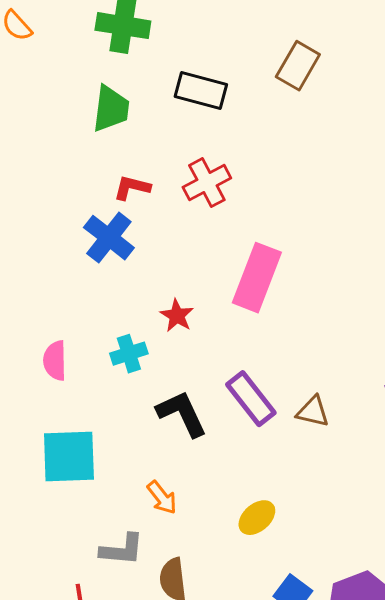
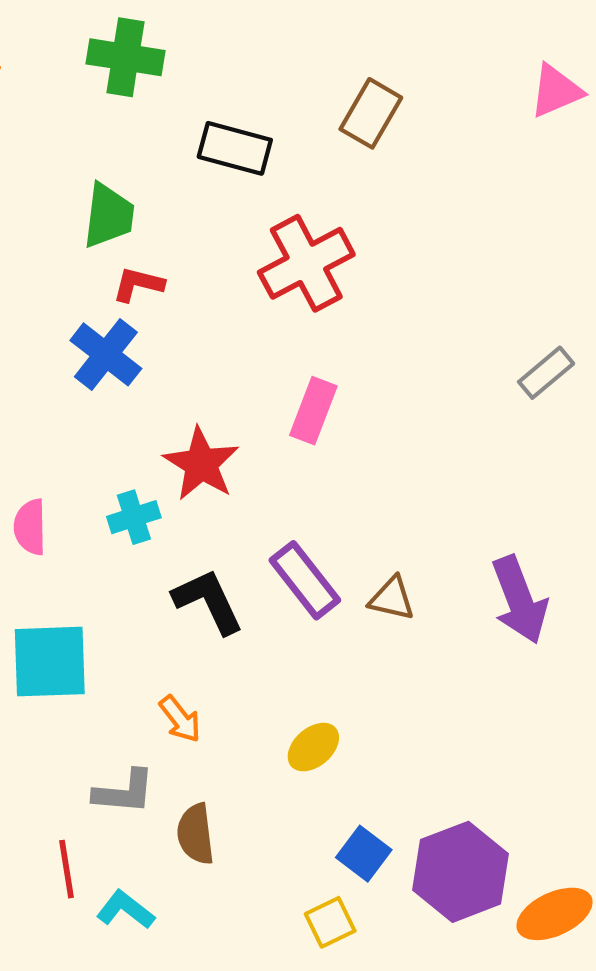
green trapezoid: (111, 109) -> (109, 216), moved
red cross: (207, 183) -> (306, 263), moved, size x1.4
pink rectangle: (257, 278) -> (313, 411), size x0.7
red star: (177, 316) -> (201, 464), size x1.6

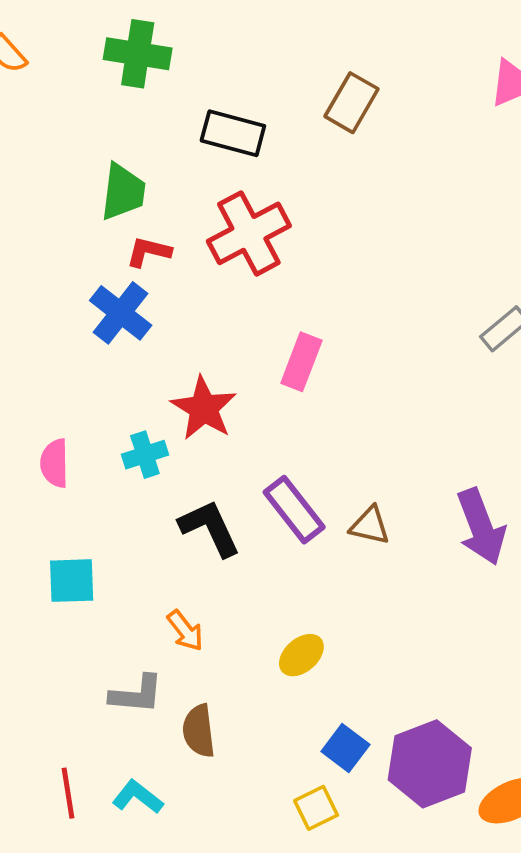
red cross: (306, 263) -> (249, 233), moved
cyan square: (50, 662) -> (72, 581), size x0.7
red line: (67, 869) -> (68, 793), moved

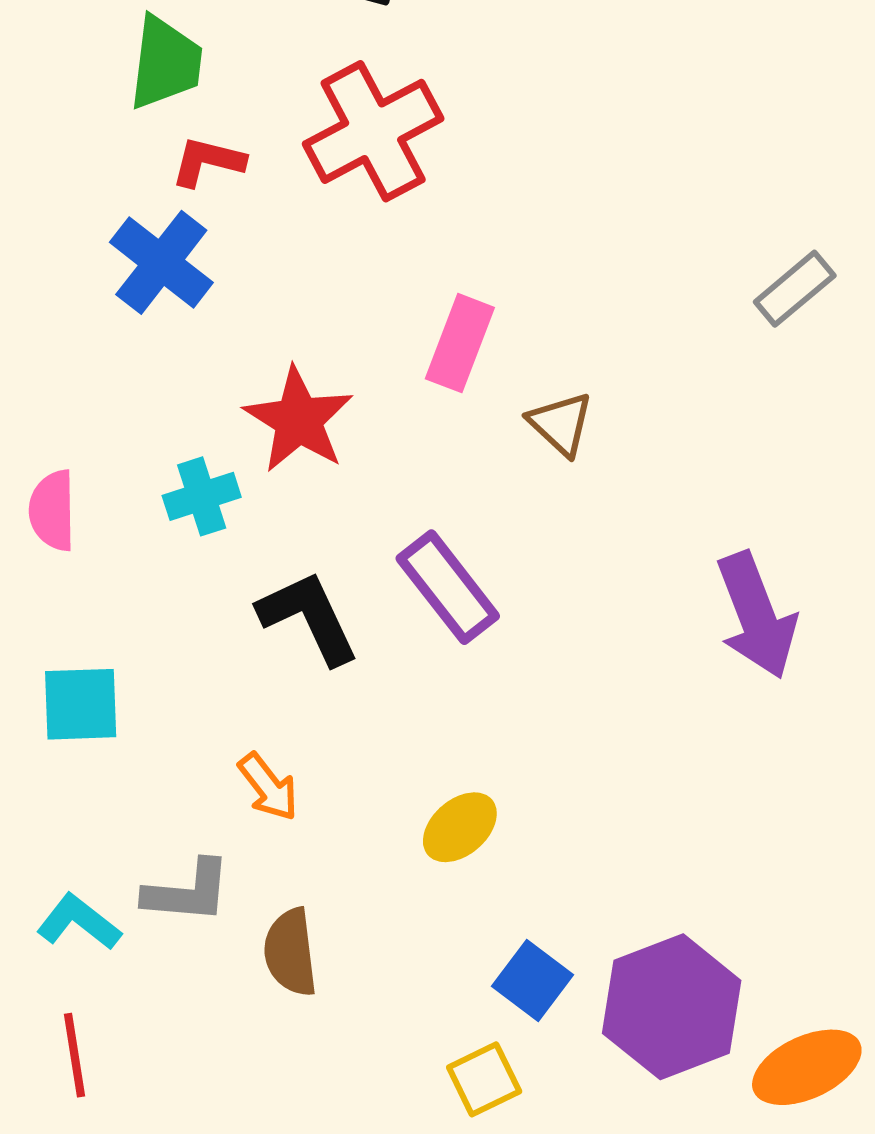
brown triangle: (370, 526) -> (561, 424), moved, turned 30
cyan L-shape: (138, 797) -> (79, 922), moved

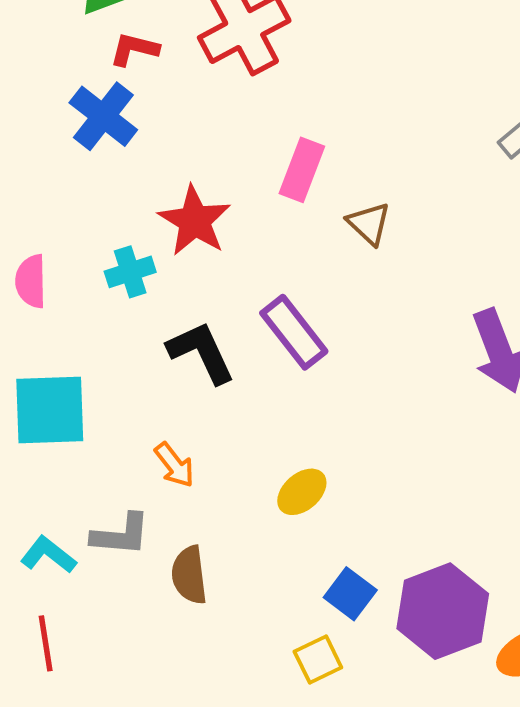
cyan square: (81, 704) -> (50, 410), size x1.4

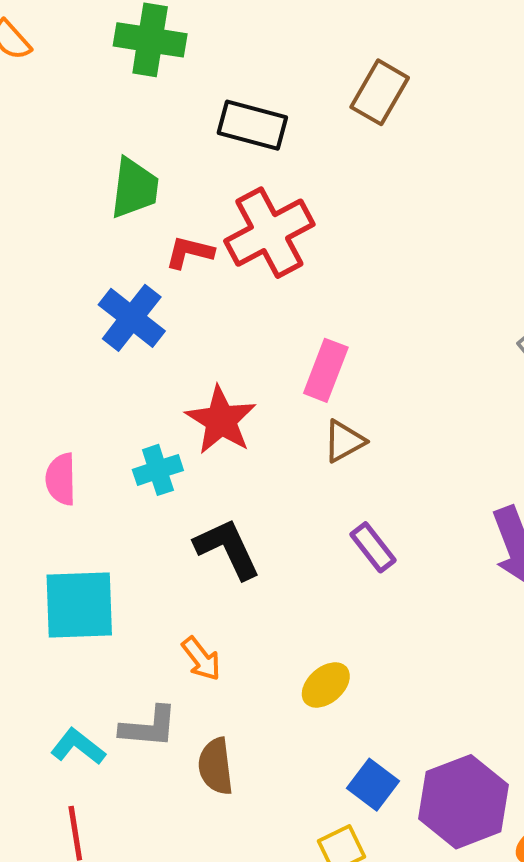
red L-shape: (134, 49) -> (189, 252), moved
brown triangle: (369, 224) -> (344, 441), moved, turned 48
purple rectangle: (294, 332) -> (373, 547), moved, size x0.7

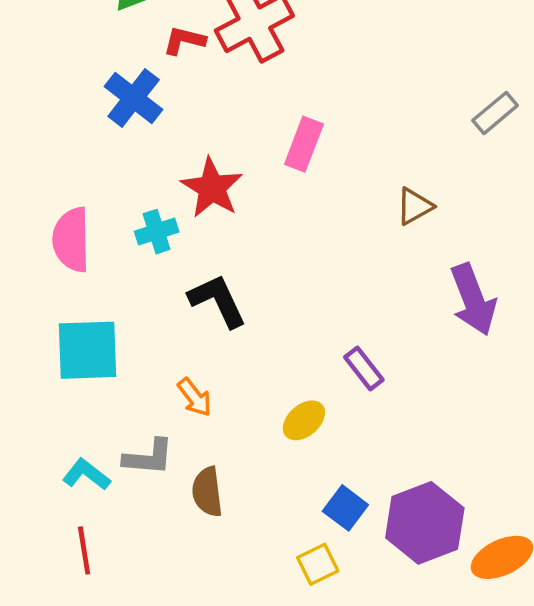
brown triangle: (344, 441) -> (414, 206), moved
pink semicircle: (61, 479) -> (71, 240), size x1.4
purple rectangle: (373, 547) -> (364, 369), moved

